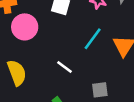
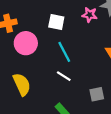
cyan line: (93, 39) -> (64, 52), moved, turned -60

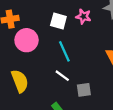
pink star: (90, 15) -> (83, 16), moved
gray square: (97, 94) -> (84, 90), moved

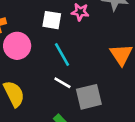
gray square: (84, 90) -> (89, 97), size x1.5

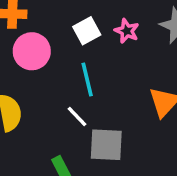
white square: (52, 20) -> (87, 31), turned 36

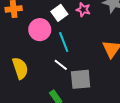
pink circle: (32, 51) -> (40, 30), moved

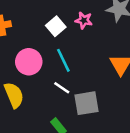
pink circle: (40, 30) -> (29, 62), moved

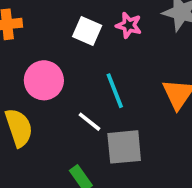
white square: (56, 26) -> (87, 31), turned -30
cyan line: (63, 60) -> (115, 91), moved

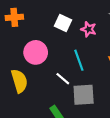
pink star: (129, 25) -> (88, 29), moved

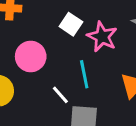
pink star: (88, 29) -> (102, 37), size x1.5

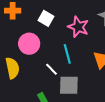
white square: (71, 24) -> (46, 18), moved

